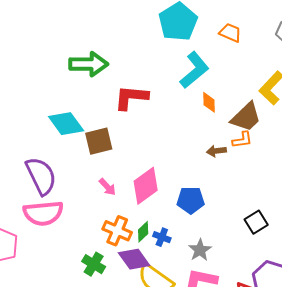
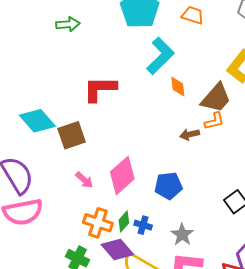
green arrow: (89, 64) -> (68, 24), moved, size x0.6

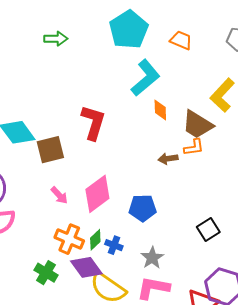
red L-shape: (100, 89) -> (93, 122), moved, turned 102
brown trapezoid: (216, 98) -> (197, 125), turned 76

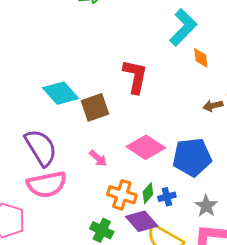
pink diamond: (97, 194) -> (146, 147), turned 75
pink arrow: (59, 195) -> (98, 158), moved
blue pentagon: (143, 208) -> (192, 157), size x1.4
blue cross: (114, 245) -> (167, 197), turned -30

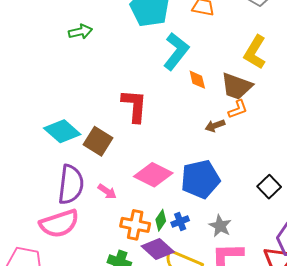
brown square: (95, 107) -> (98, 141), turned -32
purple semicircle: (41, 148) -> (71, 185), moved, turned 45

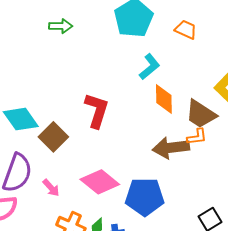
cyan L-shape: (176, 51) -> (150, 67), size x0.7
orange diamond: (197, 80) -> (164, 99), size x1.4
brown arrow: (215, 126) -> (171, 148), size x1.8

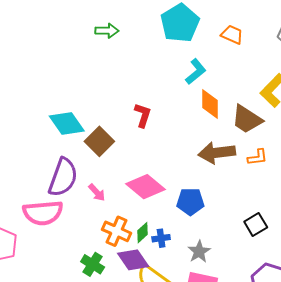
red L-shape: (97, 110) -> (143, 115), size x0.7
orange L-shape: (197, 137) -> (258, 157), moved
blue pentagon: (145, 197) -> (190, 202), size x0.7

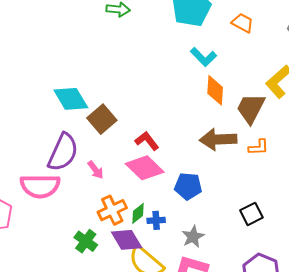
cyan L-shape: (196, 72) -> (203, 57), turned 80
red L-shape: (143, 115) -> (147, 141), moved, turned -60
brown trapezoid: (247, 119) -> (251, 108), turned 80
orange cross: (117, 231) -> (112, 210), turned 36

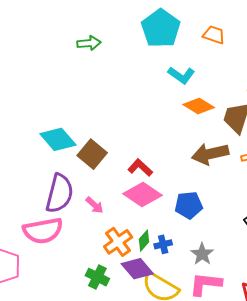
orange diamond: (215, 90) -> (199, 106), turned -52

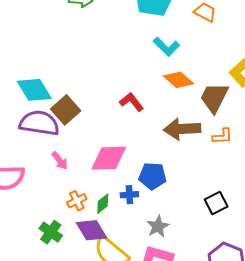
red L-shape: (140, 168) -> (132, 102), moved
purple semicircle: (59, 193) -> (39, 123), moved, turned -105
pink diamond: (143, 195) -> (109, 158), turned -45
orange cross: (118, 242) -> (77, 201), size x0.7
blue cross: (163, 244) -> (129, 195), moved

